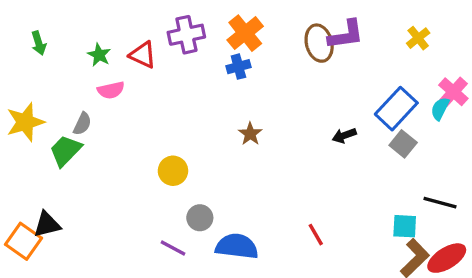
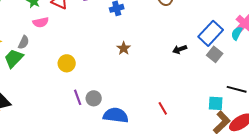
yellow circle: (173, 171) -> (67, 63), moved
purple line: (173, 248) -> (78, 97), moved, turned 42

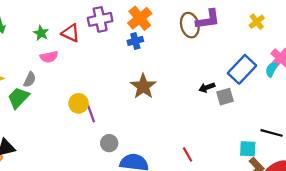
brown star: (124, 48) -> (143, 86), size x1.6
gray square: (215, 54) -> (225, 97), moved, turned 35
purple line: (78, 97) -> (91, 114), moved

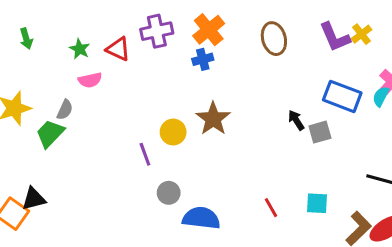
purple L-shape: (208, 19) -> (335, 37), moved, turned 75
blue rectangle: (242, 69) -> (342, 96), turned 68
black arrow: (207, 88) -> (296, 120), turned 77
yellow circle: (79, 103) -> (173, 132), moved
cyan square: (248, 149) -> (317, 203), moved

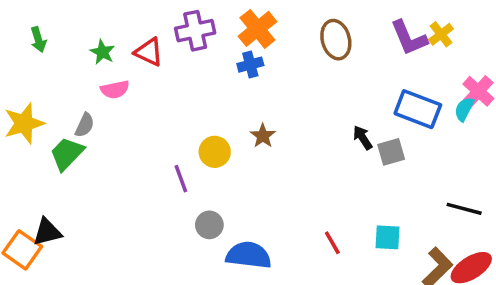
brown star: (213, 119) -> (263, 136), size x0.6

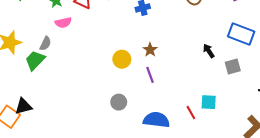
gray square: (391, 152) -> (233, 67), moved
purple line: (181, 179) -> (150, 75), moved
cyan square: (388, 237) -> (209, 102), moved
blue semicircle: (249, 255) -> (156, 120), moved

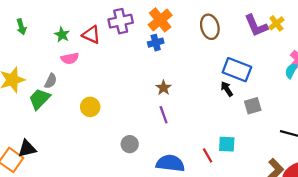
blue rectangle: (241, 34) -> (237, 70), moved
yellow circle: (122, 59) -> (90, 107), moved

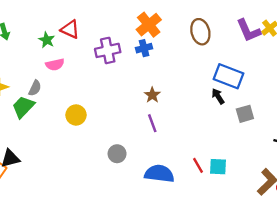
purple cross: (121, 21) -> (108, 50), moved
red triangle: (91, 35) -> (70, 29), moved
cyan square: (227, 144) -> (218, 167), moved

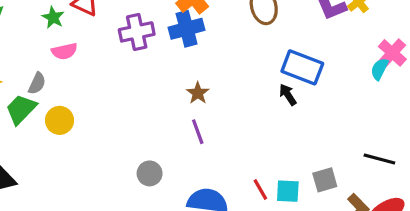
blue cross: (144, 48) -> (187, 29), size x1.5
gray square: (245, 114) -> (325, 180), moved
yellow circle: (76, 115) -> (60, 120), moved

